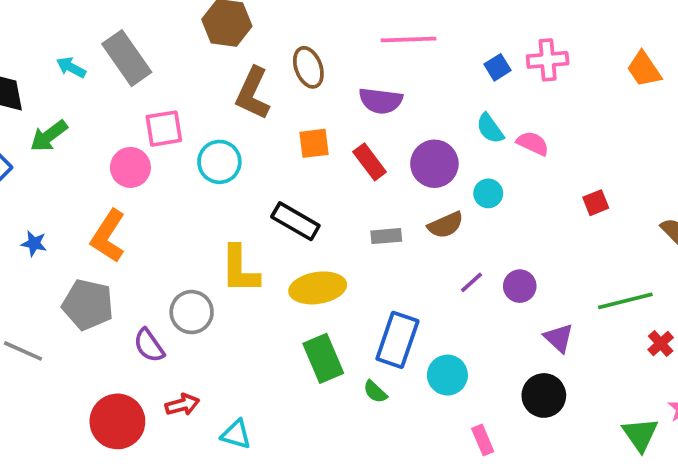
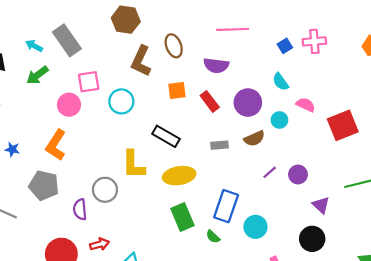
green arrow: (49, 136) -> (37, 75), moved
pink semicircle: (533, 143) -> (306, 105), moved
red square: (596, 203) -> (343, 125), size x2.0
purple semicircle: (149, 345) -> (80, 209), turned 30

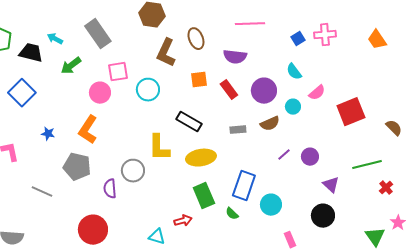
cyan arrow: (34, 46) -> (55, 39), moved
pink semicircle: (306, 105) -> (317, 93), turned 114
red arrow: (100, 244) -> (183, 221), moved

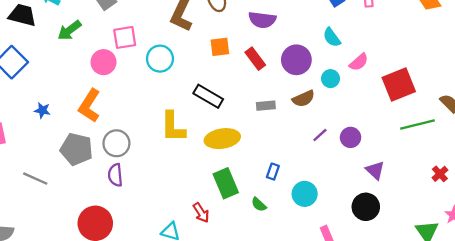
green line: (367, 165) -> (418, 124), moved
gray circle: (133, 171) -> (116, 143), moved
blue rectangle: (244, 186) -> (273, 172), size x0.5
red arrow: (183, 221) -> (201, 213), turned 72

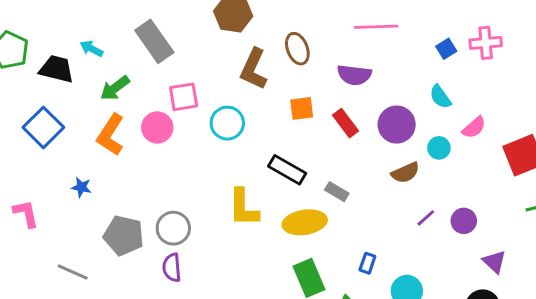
orange L-shape: (89, 106) -> (111, 135), moved
gray rectangle: (266, 106) -> (337, 192), moved, turned 36

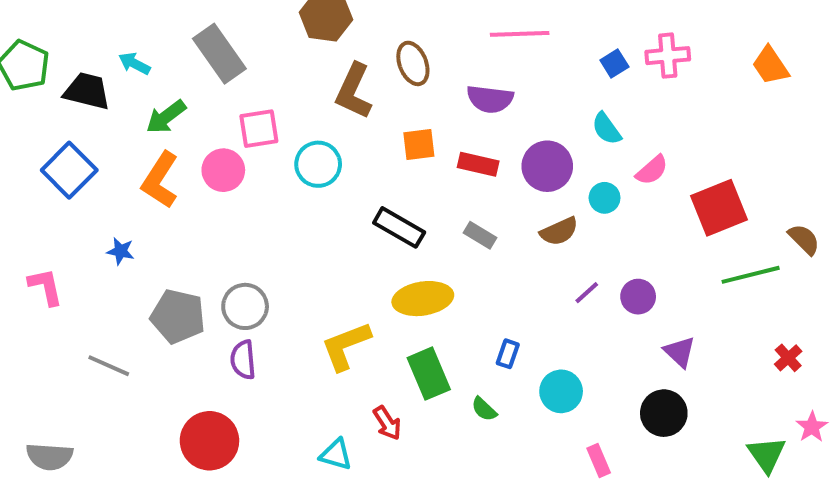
red rectangle: (346, 123) -> (478, 164), turned -40
gray rectangle: (337, 192) -> (480, 235), moved
yellow L-shape: (243, 208) -> (346, 346), moved, turned 69

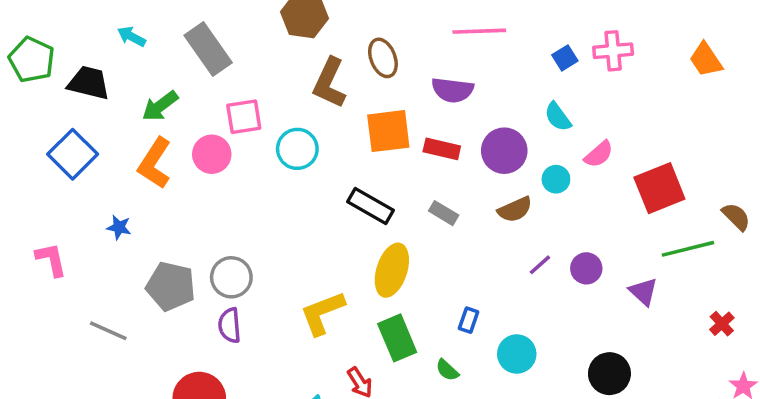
cyan arrow: (134, 63) -> (131, 37), moved
orange square: (419, 144) -> (388, 131), size x1.5
yellow ellipse: (423, 299) -> (392, 270), turned -63
purple triangle: (680, 352) -> (643, 292), moved

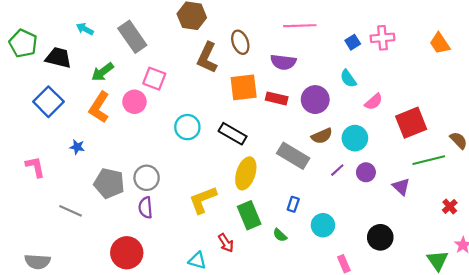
pink square: (244, 117) -> (154, 79), turned 30
cyan circle: (297, 149) -> (187, 127), moved
cyan circle: (556, 179) -> (355, 138), moved, size x1.5
gray rectangle: (444, 213) -> (293, 156), moved, size x1.8

